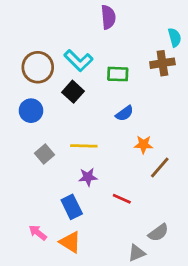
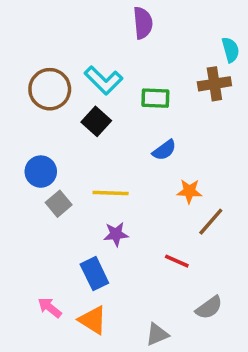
blue circle: (31, 111) -> (41, 172), moved
red line: (122, 199) -> (177, 261), moved
gray triangle: (137, 253) -> (157, 334), moved

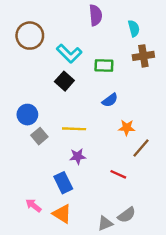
cyan semicircle: (231, 50) -> (134, 28), moved
brown circle: (50, 89) -> (30, 36), moved
gray semicircle: (209, 308) -> (127, 215), moved

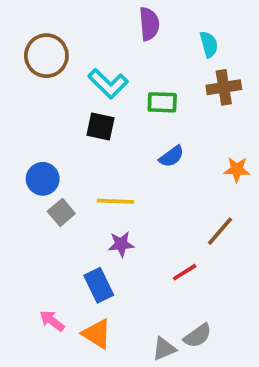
black square: (64, 81) -> (101, 127), turned -30
orange star: (127, 128) -> (237, 169), moved
red line: (118, 174) -> (185, 272), turned -56

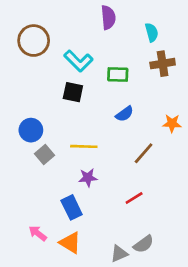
brown line: (220, 231) -> (144, 153), moved

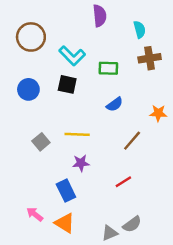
blue circle: (31, 130) -> (28, 89), moved

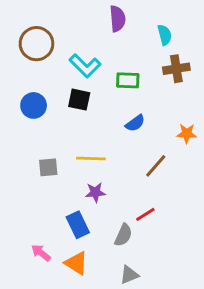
gray square: (41, 142) -> (48, 167), turned 35
gray semicircle: (132, 224) -> (123, 235), moved, turned -30

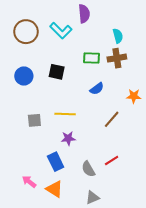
cyan semicircle: (165, 35) -> (118, 36), moved
cyan L-shape: (85, 66) -> (61, 31), moved
brown cross: (176, 69) -> (117, 58), moved
red line: (145, 214) -> (112, 161), moved
gray semicircle: (123, 235) -> (88, 169), turned 126

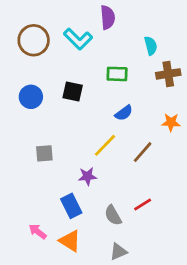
brown cross: (117, 58) -> (168, 74), moved
yellow line: (65, 114) -> (105, 145), moved, turned -48

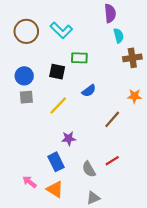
purple semicircle: (108, 17) -> (110, 13), moved
green rectangle: (117, 74) -> (79, 58), moved
blue semicircle: (124, 113) -> (89, 91), moved
yellow line: (105, 145) -> (58, 106), moved
gray square: (44, 153) -> (26, 97), moved

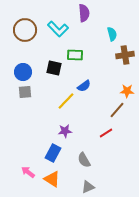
purple semicircle: (110, 13) -> (84, 13), moved
yellow line: (58, 106) -> (66, 101), moved
brown line: (112, 119) -> (117, 110), moved
red line: (112, 161) -> (106, 133), moved
blue rectangle: (56, 162) -> (53, 153), turned 54

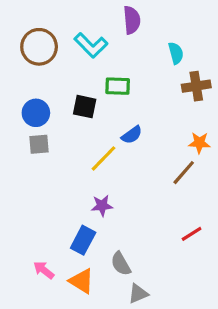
red line: (106, 133) -> (192, 234), moved
gray semicircle: (84, 160) -> (121, 264), moved

